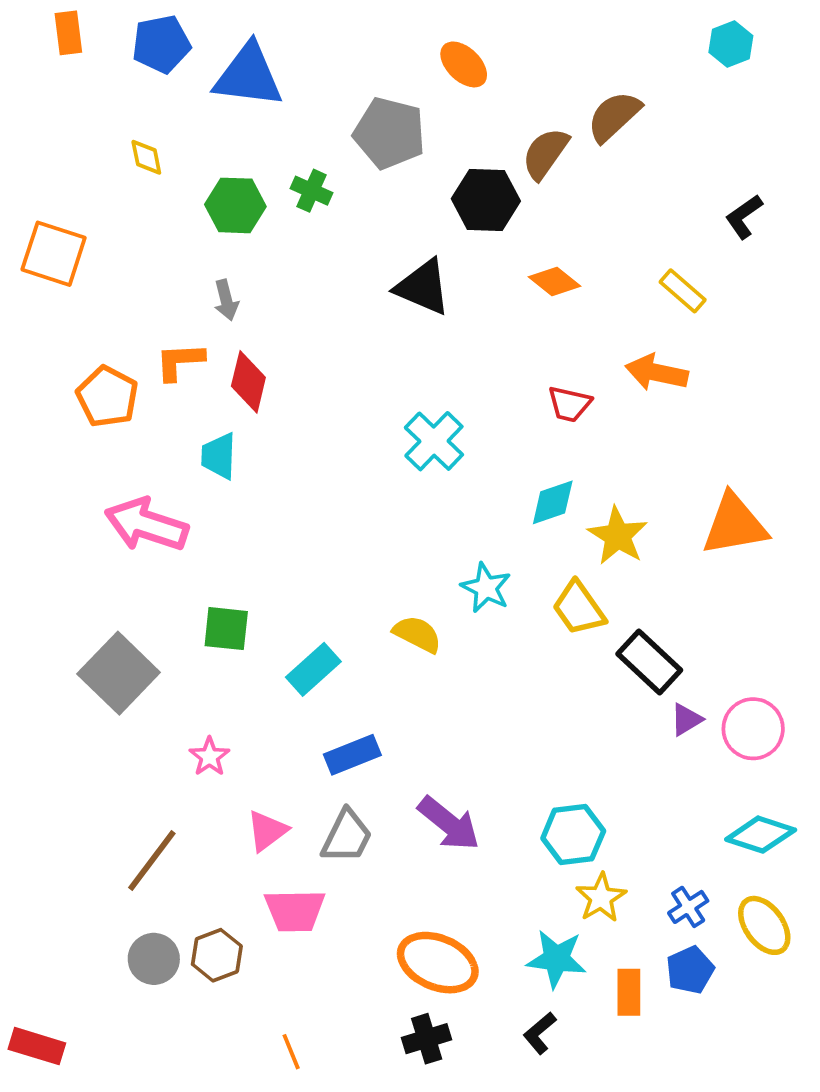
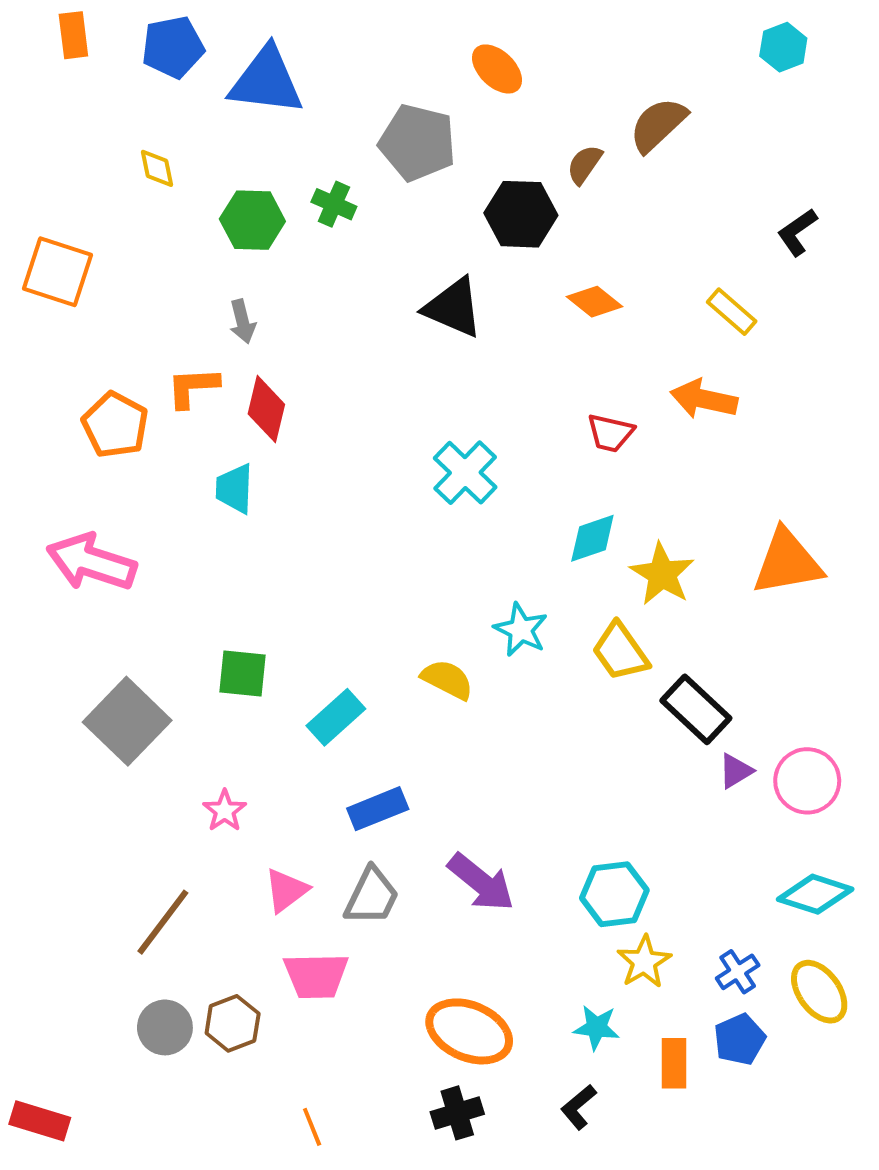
brown semicircle: (545, 154) -> (585, 164), size x0.7
pink arrow: (146, 525) -> (91, 562), moved
cyan star: (556, 959) -> (596, 1027), size x0.7

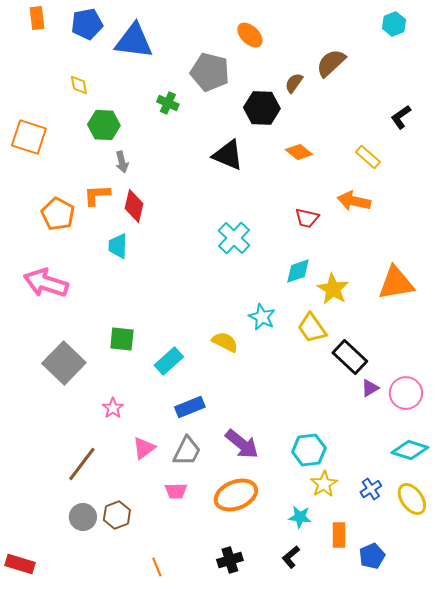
green hexagon: (252, 220) -> (104, 125), moved
pink trapezoid: (316, 976) -> (176, 491), moved, size x0.7
orange ellipse: (469, 1031) -> (236, 495), moved, turned -45
blue pentagon: (740, 1039) -> (372, 556), moved

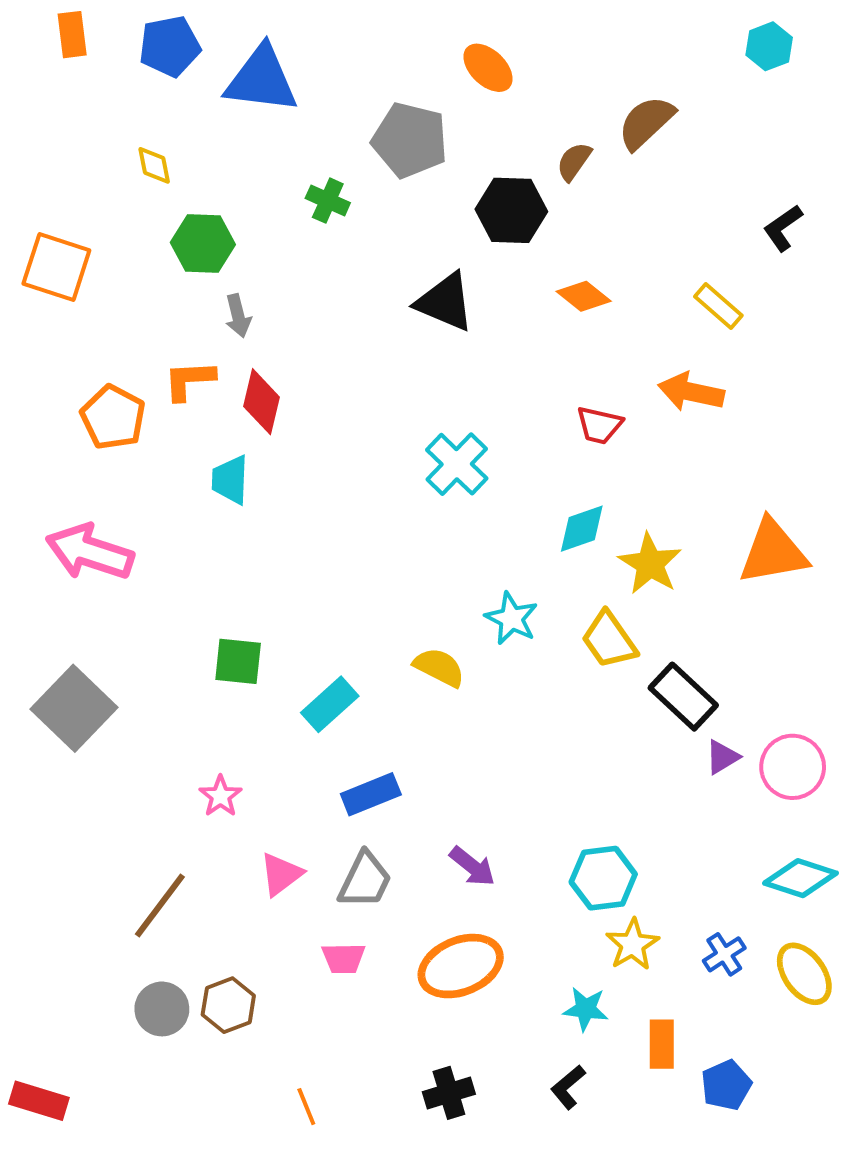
gray square: (64, 363) -> (74, 708), moved
purple arrow: (242, 444) -> (472, 866), size x0.7

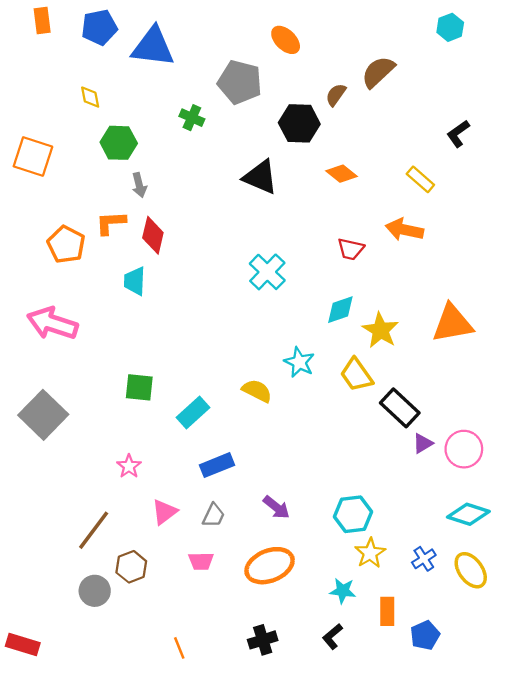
gray trapezoid: (365, 880) -> (214, 515), size x0.7
brown hexagon: (228, 1005) -> (131, 567), moved

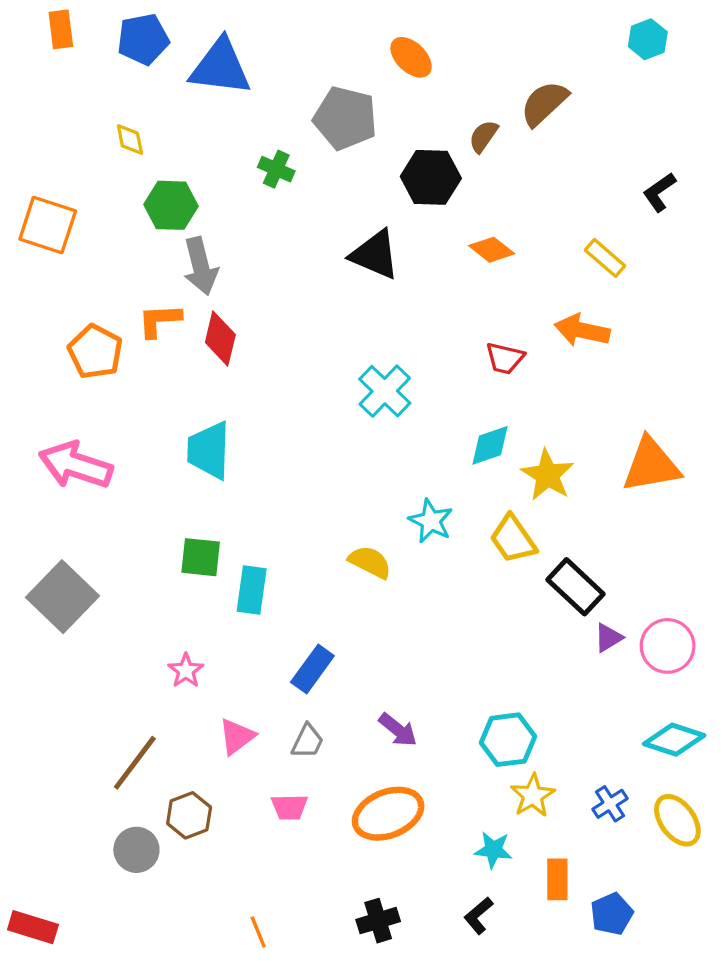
gray arrow: (139, 185) -> (201, 266), size x1.6
cyan trapezoid: (135, 281) -> (209, 450), moved, size x1.4
cyan rectangle: (193, 413) -> (252, 590), moved, turned -40
blue rectangle: (217, 465) -> (312, 669), turned -32

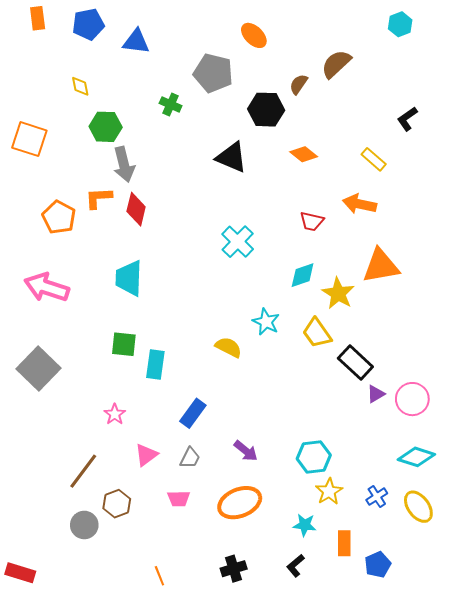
blue triangle: (220, 67) -> (136, 42), size x0.7
orange triangle: (651, 465) -> (381, 266), moved

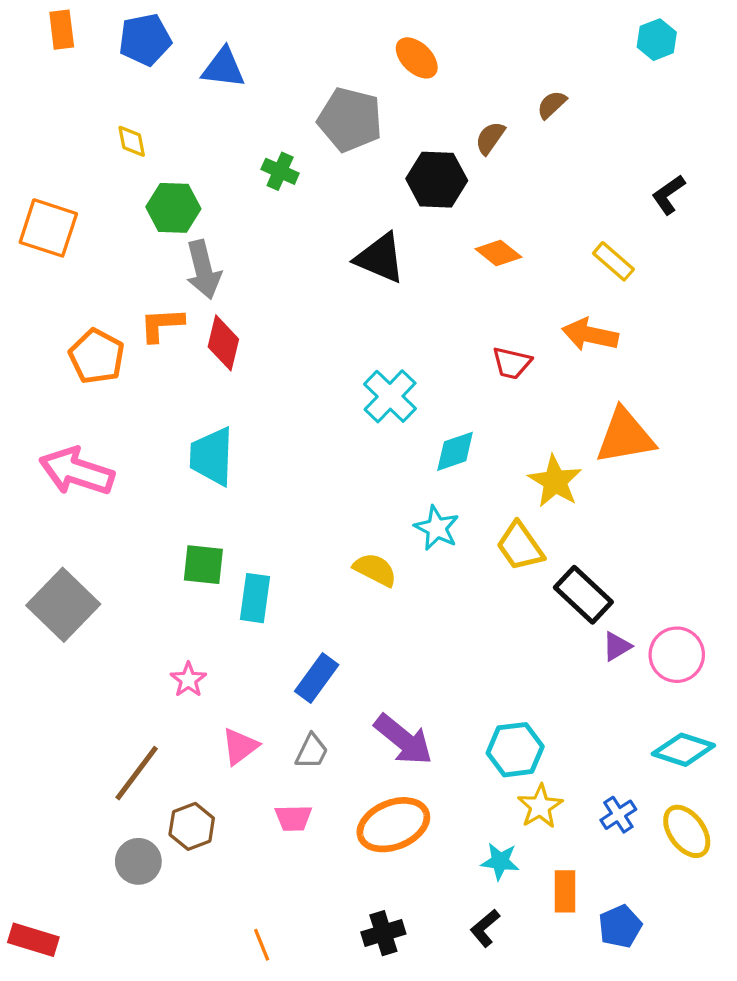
brown semicircle: (336, 64) -> (552, 105), size x0.6
cyan diamond: (303, 275) -> (455, 451), moved
purple arrow: (246, 451) -> (403, 740), size x1.5

